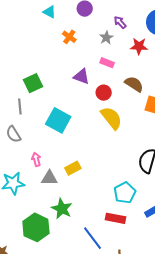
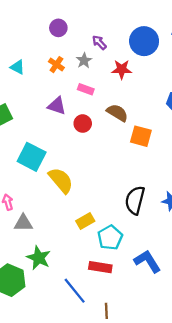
cyan triangle: (49, 12) -> (17, 67), moved
orange cross: (69, 37) -> (56, 65), moved
yellow semicircle: (111, 118) -> (61, 180), moved
yellow rectangle: (73, 168) -> (85, 221), moved

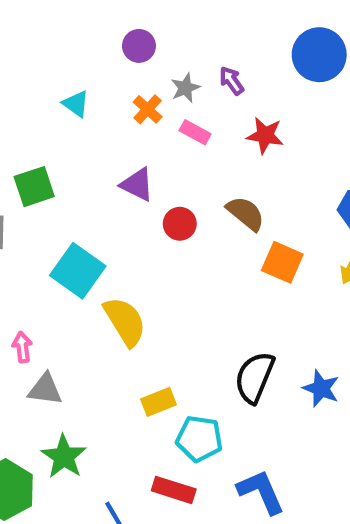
purple circle: (58, 28) -> (139, 46), moved
blue circle: (144, 41) -> (319, 55), moved
gray star: (84, 61) -> (185, 88), moved
pink rectangle: (86, 89) -> (195, 132), moved
cyan pentagon: (110, 238) -> (199, 439), turned 30

